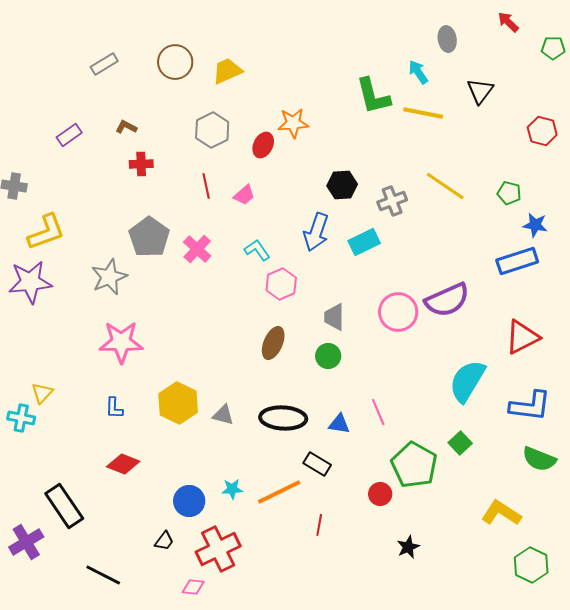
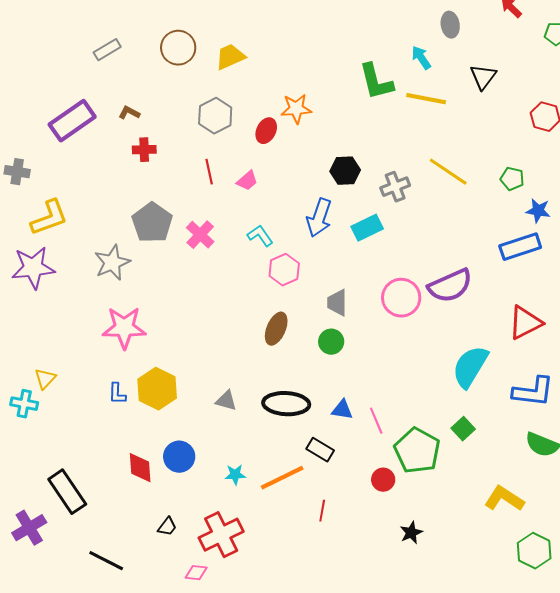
purple rectangle: (69, 135) -> (72, 121), size x1.8
yellow hexagon: (178, 403) -> (157, 389), moved
pink line: (378, 412) -> (376, 421), moved
red diamond: (123, 464) -> (140, 468), moved, turned 64
blue circle: (189, 501) -> (179, 457), moved

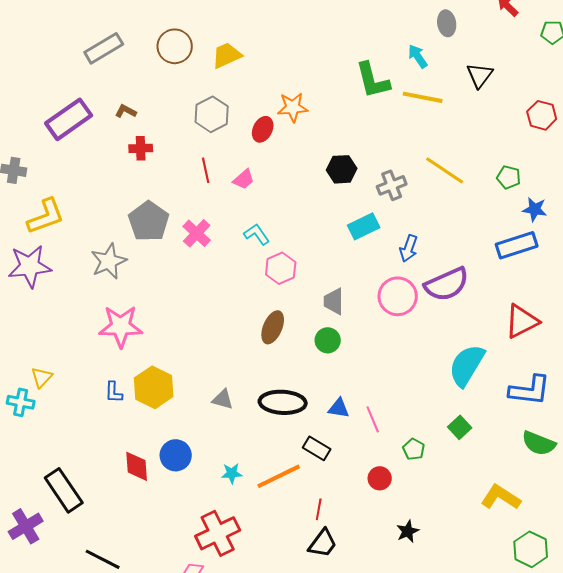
gray rectangle: (107, 50) -> (104, 48), size x1.4
blue arrow: (319, 218) -> (409, 248), moved, size x0.7
green pentagon: (417, 451) -> (414, 449), size x0.5
black trapezoid: (167, 527) -> (323, 543), moved, size x1.5

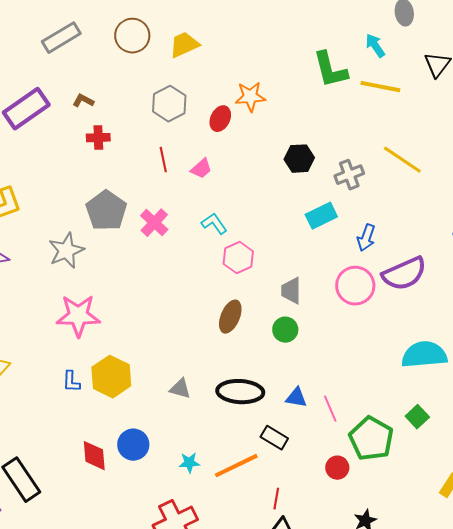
cyan semicircle: (467, 365) -> (424, 355), turned 54
green pentagon: (414, 449) -> (371, 439), size x2.0

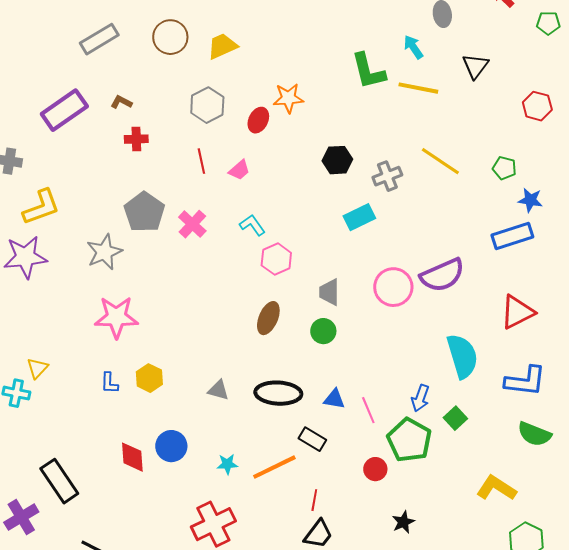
blue arrow: (366, 238) -> (420, 398), moved
cyan semicircle: (424, 355) -> (462, 356), turned 78
yellow hexagon: (111, 377) -> (149, 378), size x0.7

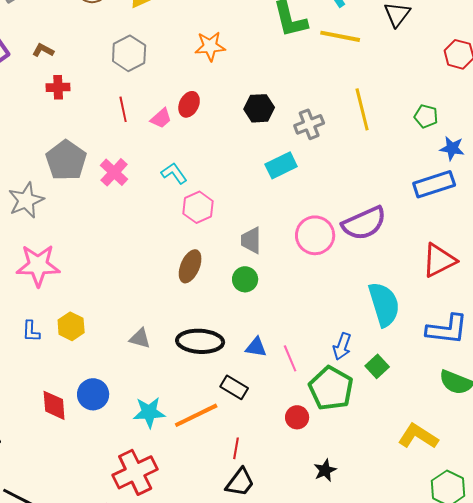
red ellipse: (258, 120) -> (189, 104), moved
yellow line: (440, 161) -> (362, 109), turned 42
cyan star: (227, 464) -> (149, 412), size x1.5

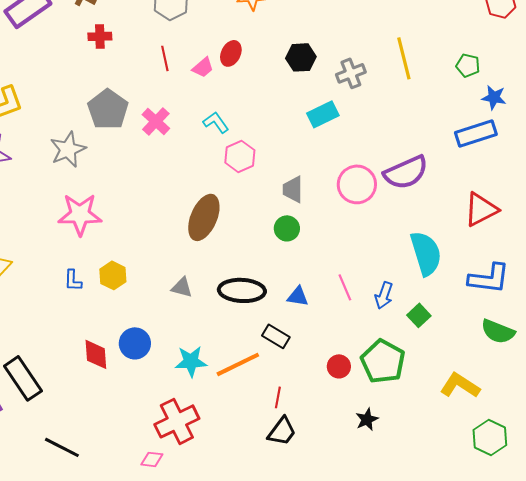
brown ellipse: (190, 266) -> (204, 217), moved, size x1.4
pink line: (290, 358) -> (345, 287), moved
green pentagon: (331, 388) -> (383, 361), moved

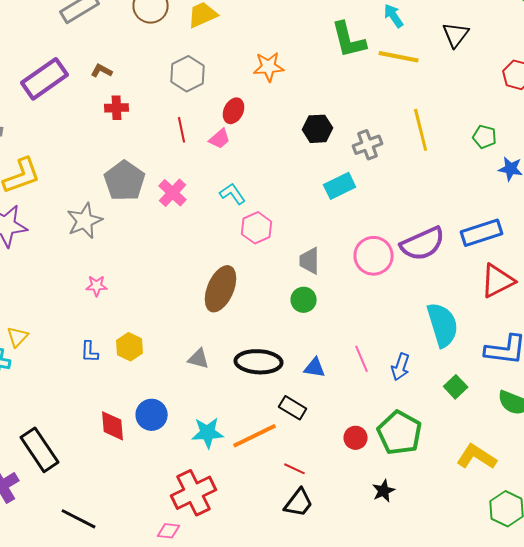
red ellipse: (231, 53) -> (234, 111), moved
blue rectangle: (476, 133) -> (482, 233), moved
pink star: (80, 214) -> (97, 286), size x0.5
green square: (419, 315) -> (456, 387), moved
red line: (278, 397) -> (295, 469), turned -75

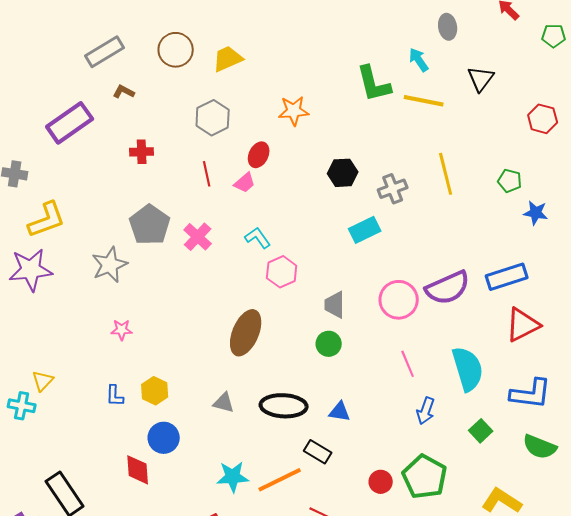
brown L-shape: (102, 71) -> (124, 92), moved
pink line: (362, 359) -> (408, 364), moved
blue circle: (152, 415) -> (164, 438), moved

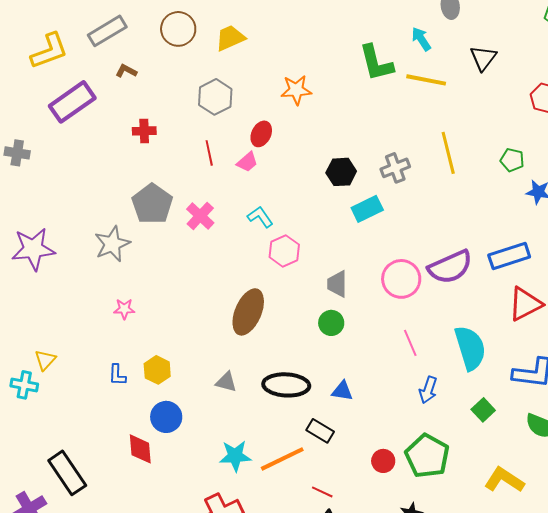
black hexagon: (343, 173) -> (341, 172), moved
yellow L-shape: (47, 220) -> (49, 51), moved

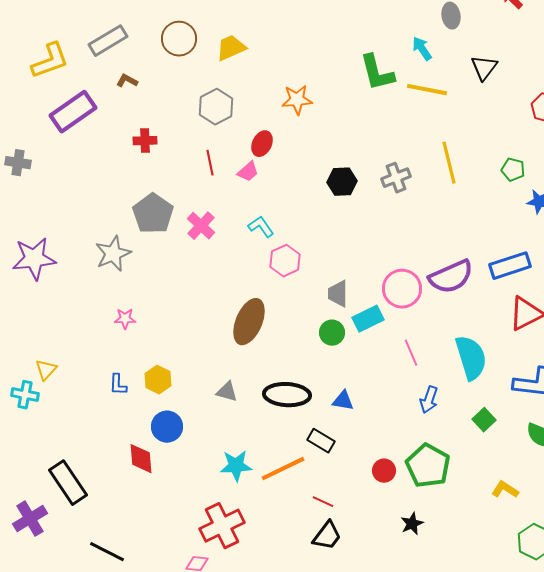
cyan rectangle: (367, 209) -> (368, 319), moved
yellow L-shape: (504, 480) -> (505, 490), size x0.7

